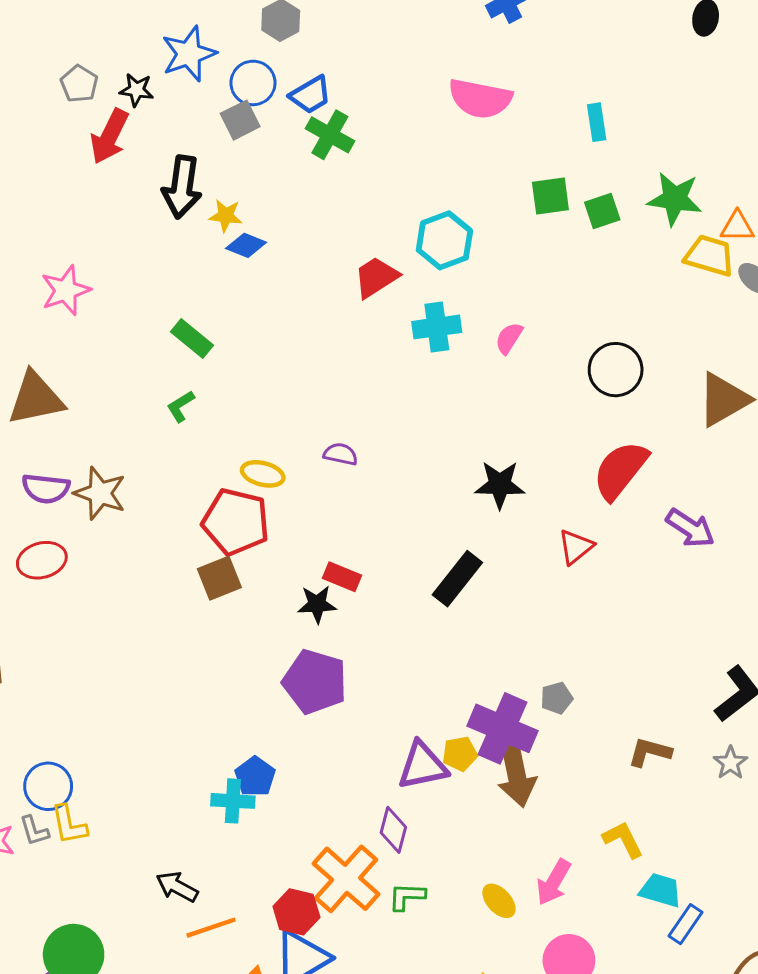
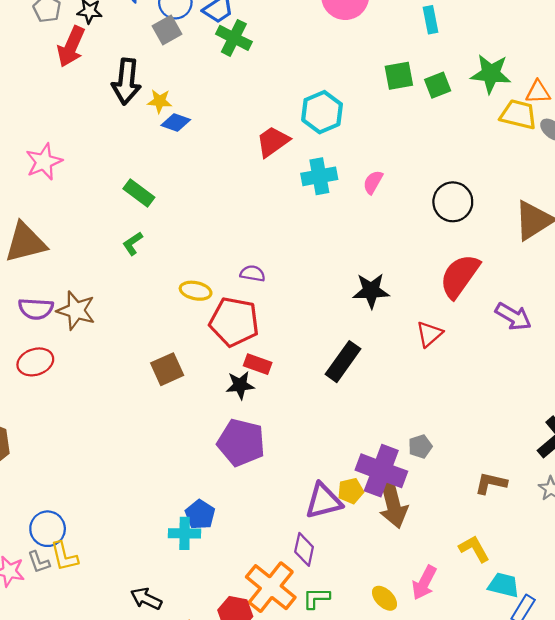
red pentagon: (236, 522) -> (234, 322), moved

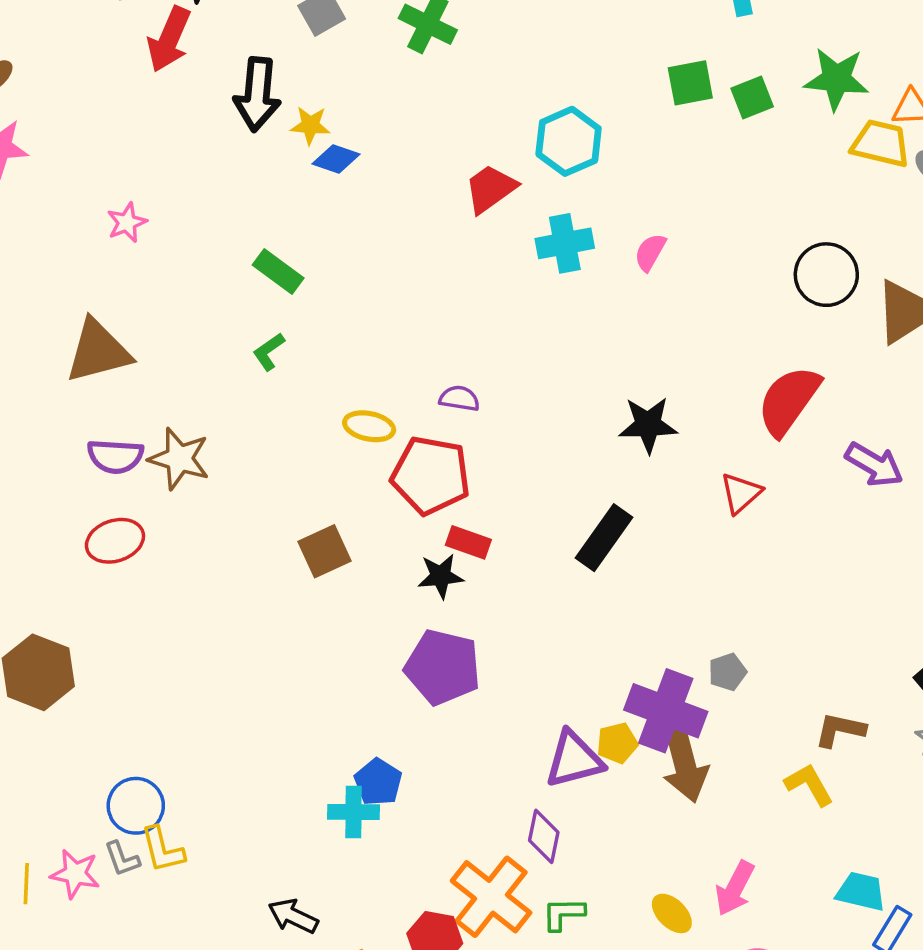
pink star: (44, 162) -> (127, 223), size x0.7
black circle: (453, 202) -> (826, 275), moved
yellow L-shape: (474, 549) -> (809, 785), moved

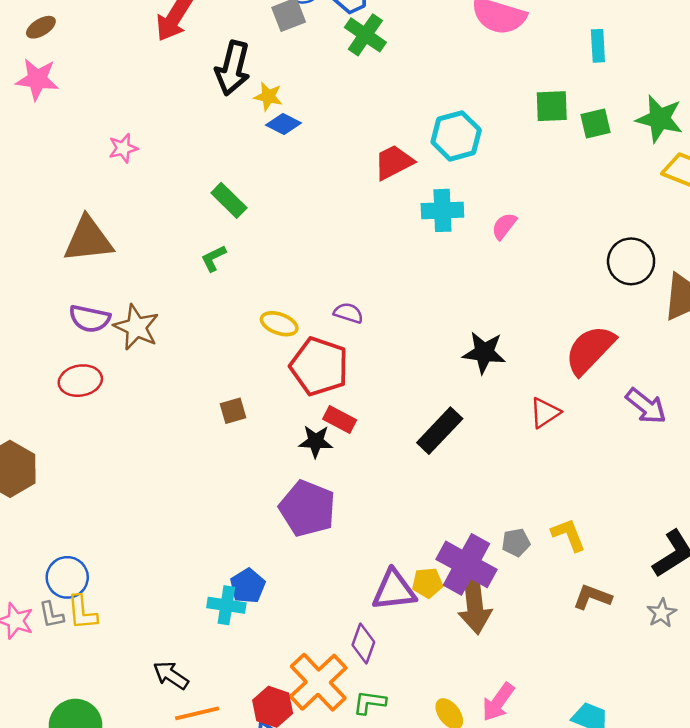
brown square: (324, 551) -> (233, 411), size x0.7
yellow L-shape: (809, 785) -> (568, 535), moved

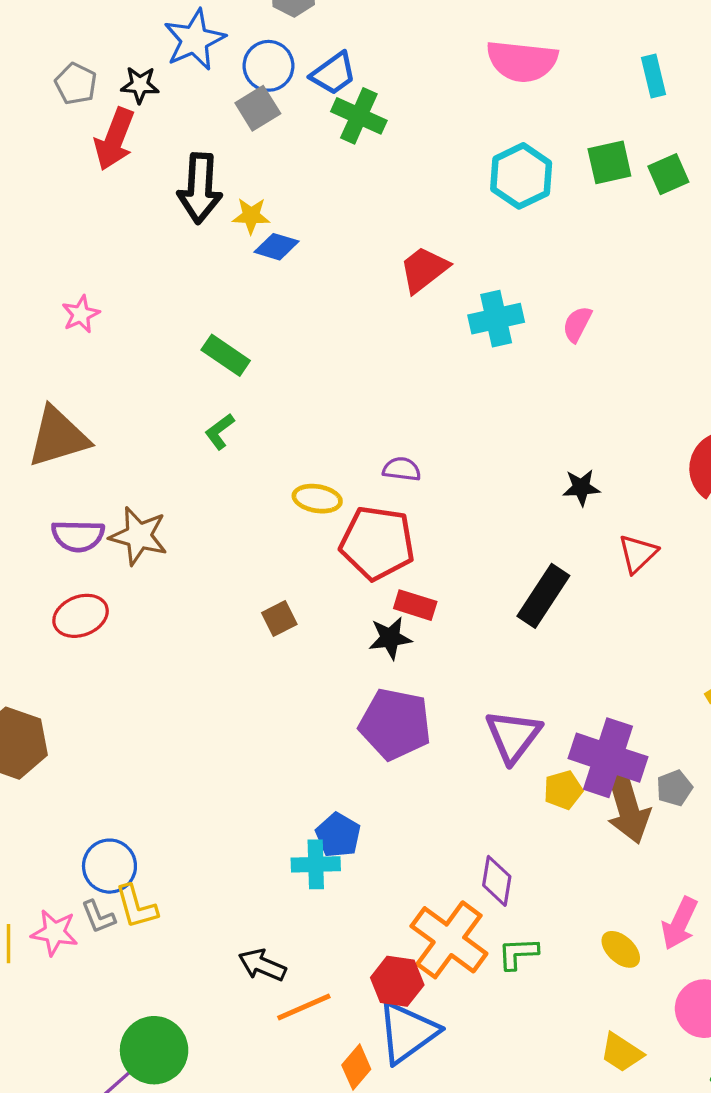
cyan hexagon: (456, 136) -> (521, 176), moved
black star: (484, 353) -> (581, 488), size x0.7
red triangle: (545, 413) -> (638, 554), moved
gray pentagon: (516, 542) -> (674, 788), moved
purple triangle: (394, 590) -> (513, 736), moved, turned -36

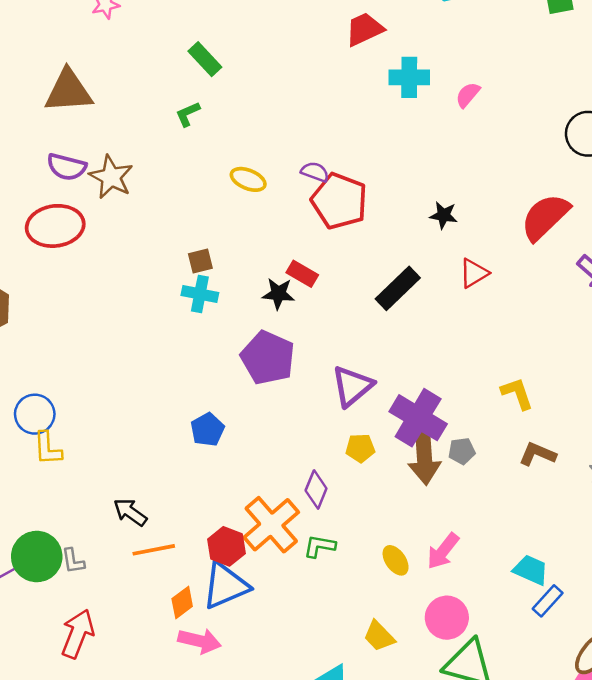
red pentagon: (377, 543) -> (339, 201), moved
red ellipse: (81, 616) -> (55, 226), size x1.4
yellow pentagon: (563, 790) -> (360, 448), moved
cyan cross: (316, 864) -> (200, 294), moved
gray L-shape: (98, 917) -> (73, 561), moved

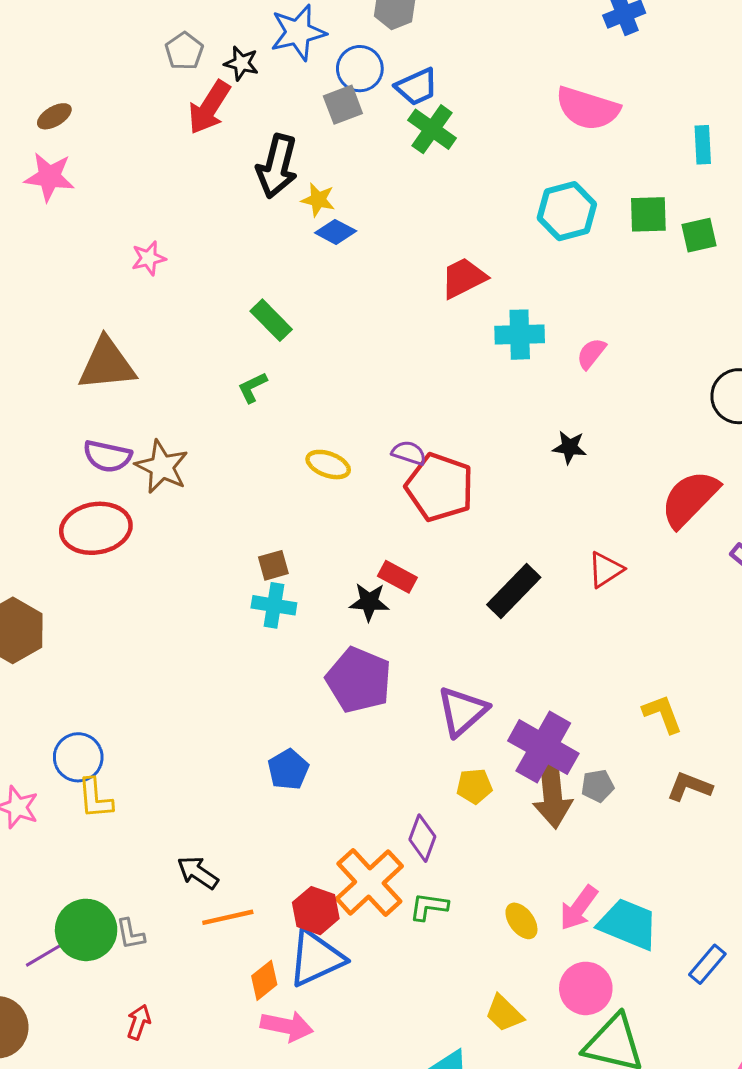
black star: (444, 215) -> (570, 447), moved
cyan trapezoid: (531, 570) -> (628, 924), moved, size x1.4
red arrow: (78, 634) -> (139, 1022), size x0.6

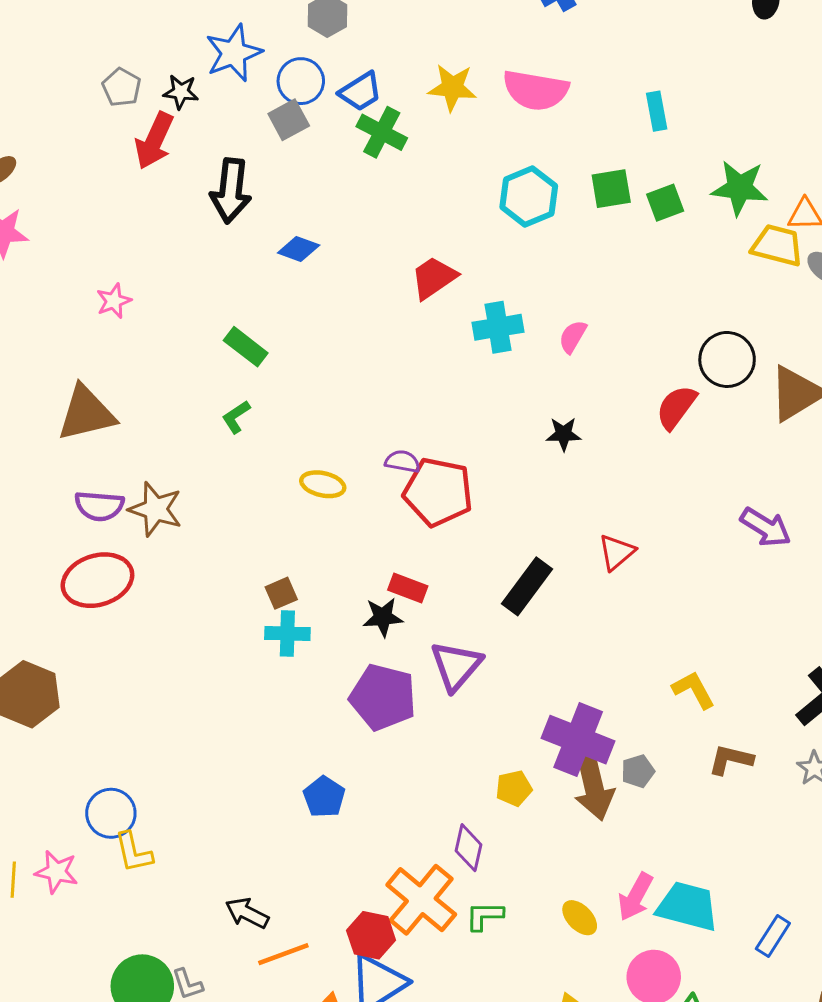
yellow star: (318, 200) -> (452, 88), moved, size x1.4
red semicircle: (690, 499) -> (676, 407), moved, size x0.7
purple triangle: (462, 711) -> (456, 666), moved

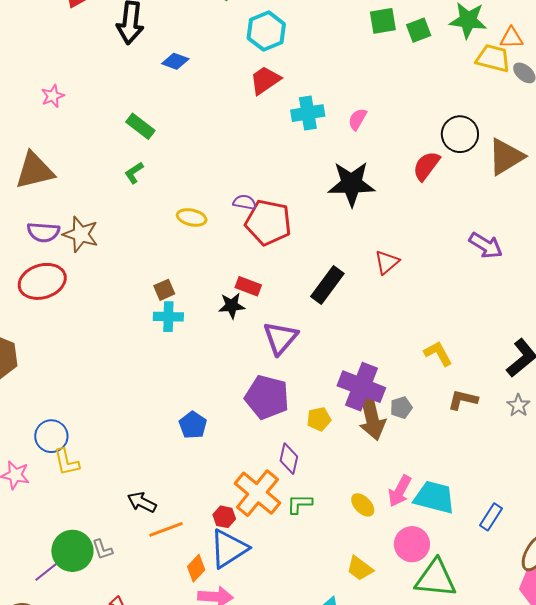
cyan hexagon: (529, 196) -> (266, 31), moved
black star: (564, 434) -> (352, 184), size x2.0
purple pentagon: (383, 697) -> (267, 397), moved
red hexagon: (371, 935) -> (224, 517), size x0.7

